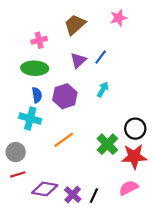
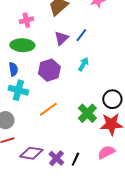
blue semicircle: (37, 95) -> (13, 69), moved

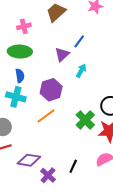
purple triangle: (61, 38) -> (62, 55), moved
blue semicircle: (13, 69) -> (20, 76), moved
purple hexagon: (49, 70) -> (51, 90), moved
purple cross: (56, 158) -> (48, 175), moved

